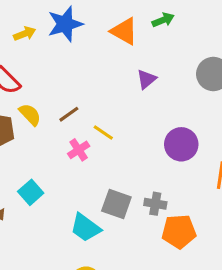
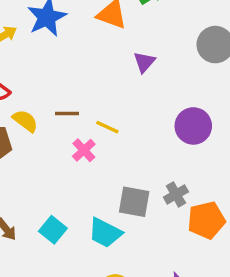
brown line: (69, 114) -> (67, 114), turned 45
cyan square: (31, 192) -> (53, 230), moved
gray cross: (155, 204) -> (176, 194), turned -30

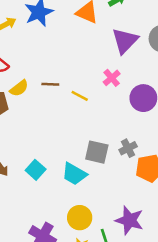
purple triangle: (144, 62) -> (125, 41), moved, size x1.6
yellow semicircle: (25, 121) -> (19, 88), turned 102
pink cross: (84, 150) -> (112, 78), moved

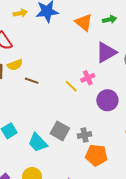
brown line: (50, 84) -> (32, 81), moved
yellow line: (80, 96) -> (71, 86), moved

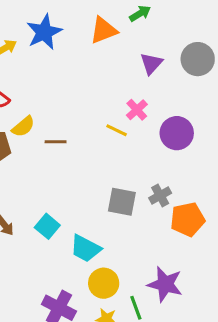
orange triangle: (84, 22) -> (104, 30), turned -42
purple triangle: (106, 52) -> (151, 63), size x0.7
cyan trapezoid: (38, 143) -> (85, 248), moved

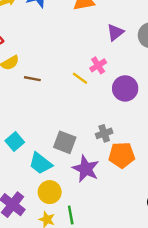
gray square: (122, 202) -> (65, 142), moved
purple star: (165, 284) -> (86, 169), moved

